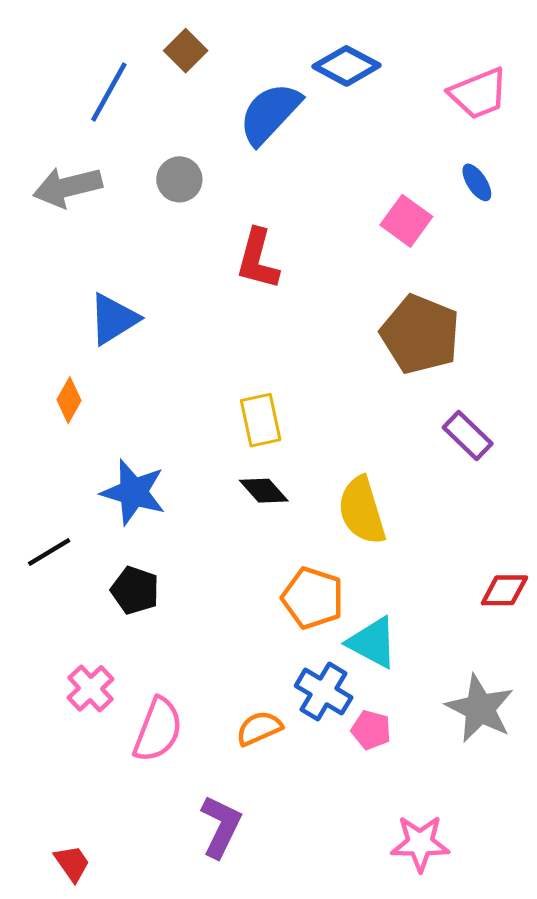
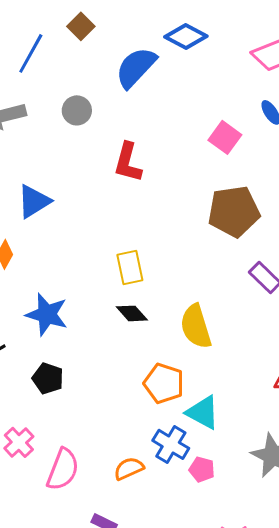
brown pentagon: (420, 334) -> (234, 211), turned -30

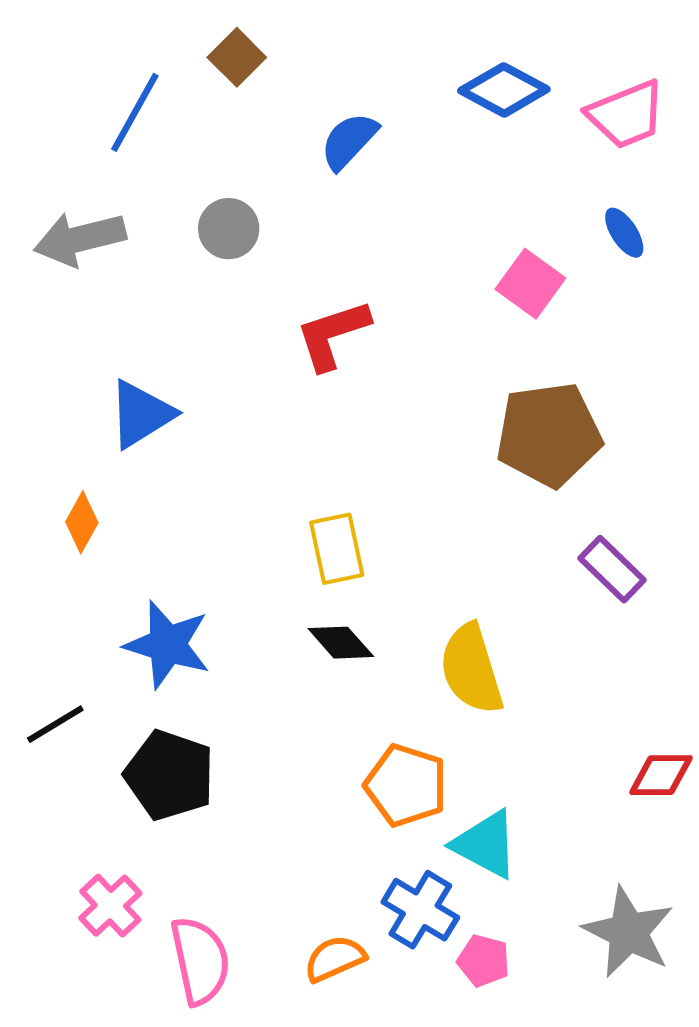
blue diamond: (186, 36) -> (504, 90), moved
blue semicircle: (136, 67) -> (349, 141), size x0.7
red L-shape: (128, 162) -> (333, 335), turned 57
black pentagon: (48, 378) -> (170, 775), size x1.4
pink semicircle: (63, 469) -> (200, 961), turned -33

